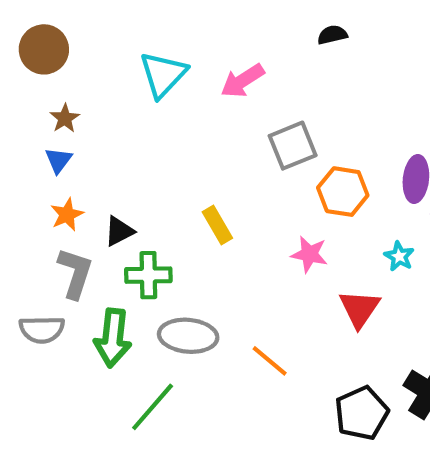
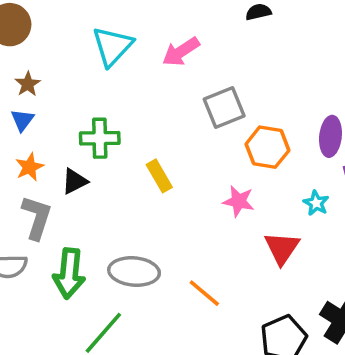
green cross: (148, 275) -> (100, 138), moved

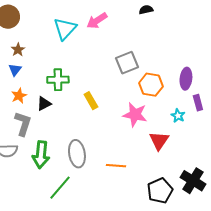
pink arrow: (181, 52) -> (97, 21), moved
pink star: (239, 201) -> (135, 115), size x1.4
gray ellipse: (134, 272) -> (77, 154), turned 76
orange line: (204, 293) -> (116, 166), turned -36

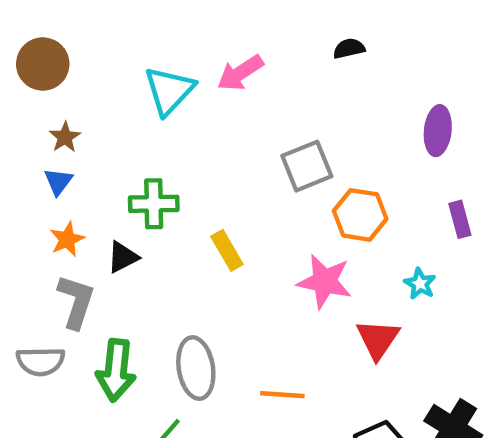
purple ellipse: (186, 79) -> (438, 131), moved
purple rectangle: (198, 103) -> (460, 219), moved

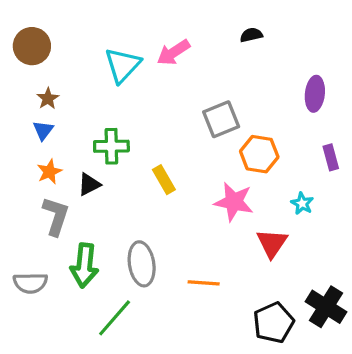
gray semicircle: (41, 361) -> (30, 283), moved

